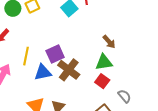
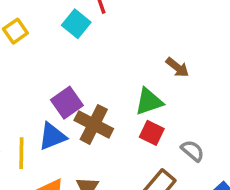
brown arrow: (109, 42) -> (177, 67), moved
yellow line: (26, 56) -> (21, 153), moved

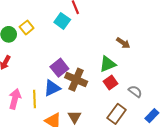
red square: (152, 133) -> (110, 82), turned 32

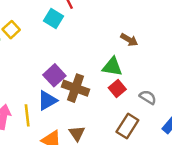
green triangle: (108, 64) -> (112, 67), turned 36

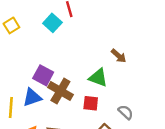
purple square: (54, 75) -> (43, 75), turned -30
red square: (117, 89) -> (91, 103), moved, turned 35

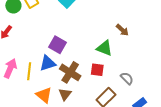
brown cross: (60, 91) -> (70, 72), moved

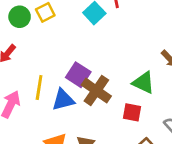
yellow line: (29, 71) -> (39, 88), moved
brown cross: (70, 72) -> (96, 91), moved

